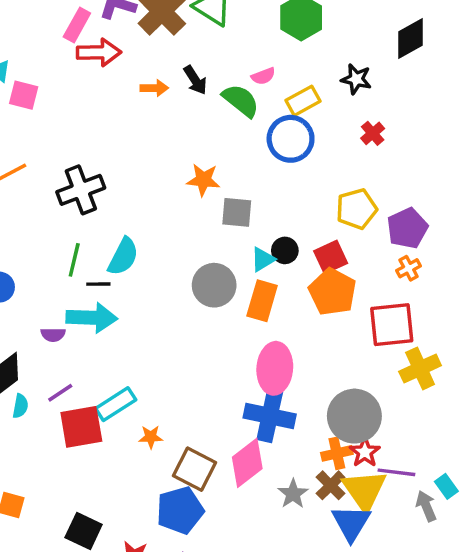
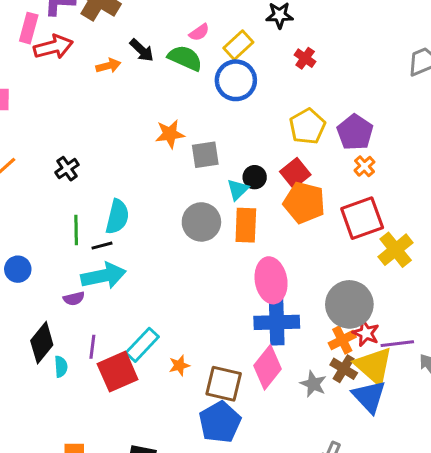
black cross: (81, 190) -> (67, 169), size x0.6
purple line: (60, 393) -> (92, 347), turned -35

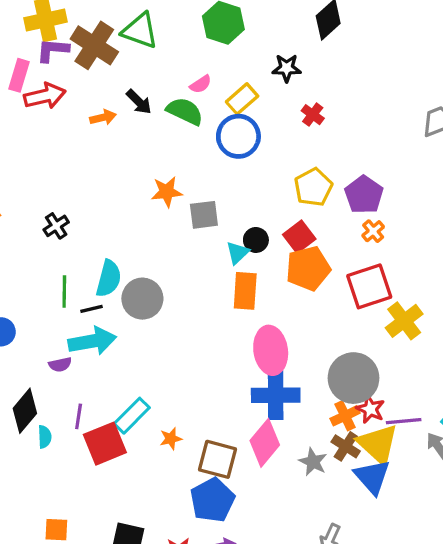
orange pentagon: (304, 203) -> (308, 268), turned -30
gray circle: (201, 222) -> (142, 299), moved

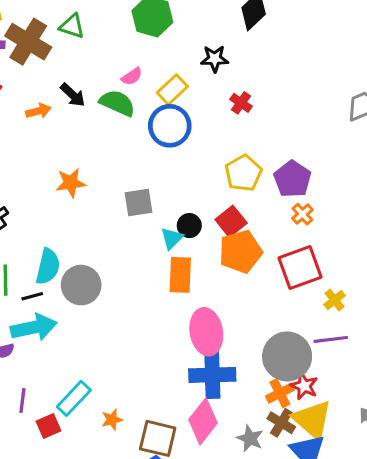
green triangle: (140, 31) -> (72, 26), size x0.7
orange star: (167, 192) -> (71, 183), moved
yellow cross: (404, 321) -> (335, 300), size x0.6
purple line: (404, 421) -> (331, 339), moved
red square: (105, 444) -> (48, 426), size x0.6

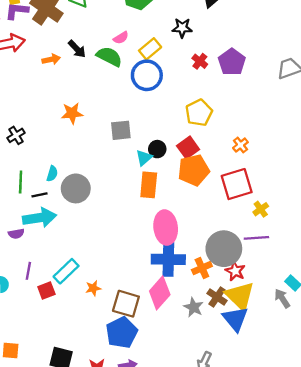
purple pentagon: (293, 179) -> (232, 62), moved
cyan semicircle: (48, 266) -> (52, 174), size x0.6
orange cross: (280, 393) -> (202, 268), moved

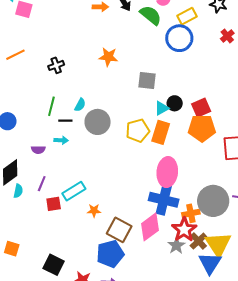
yellow pentagon: (199, 113) -> (138, 131), moved
cyan arrow: (39, 218) -> (61, 140), size x0.5
red star: (235, 271) -> (184, 230), moved, size x1.4

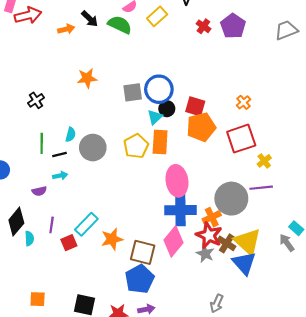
blue circle: (179, 38) -> (159, 89), moved
red square: (201, 108) -> (195, 106), turned -36
orange star: (94, 211) -> (112, 239), size x1.5

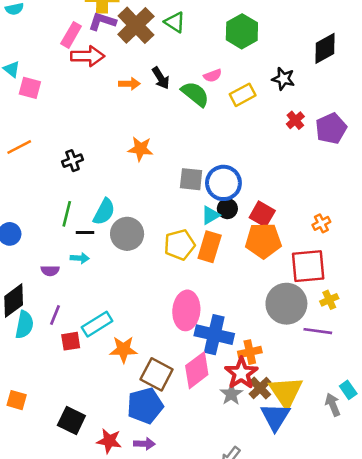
cyan semicircle: (71, 135) -> (104, 212), size x1.5
pink ellipse: (177, 181) -> (186, 310), moved
gray circle: (231, 199) -> (286, 304), moved
cyan semicircle: (29, 238) -> (24, 325), size x1.5

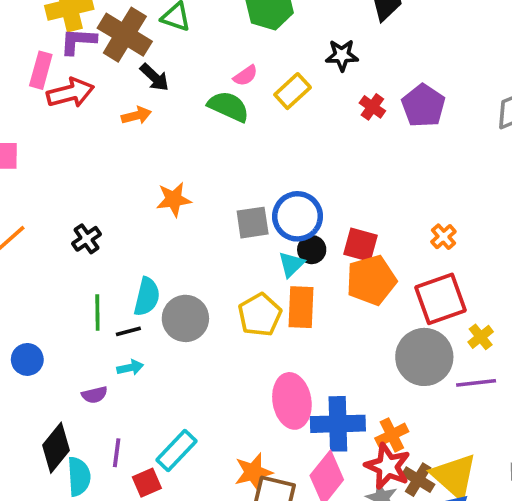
black arrow: (161, 78) -> (154, 77), moved
orange star: (123, 349) -> (253, 472), moved

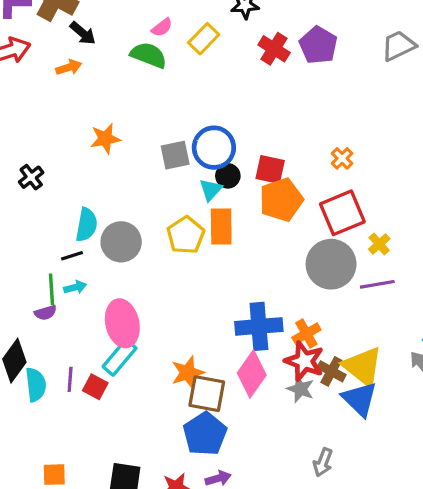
red cross: (372, 107) -> (274, 49), size x1.4
green line: (97, 313) -> (51, 289), moved
pink ellipse: (292, 401) -> (122, 323), moved
purple line: (117, 453) -> (70, 379), moved
red square: (147, 483) -> (95, 387), turned -35

